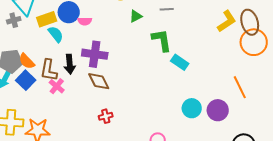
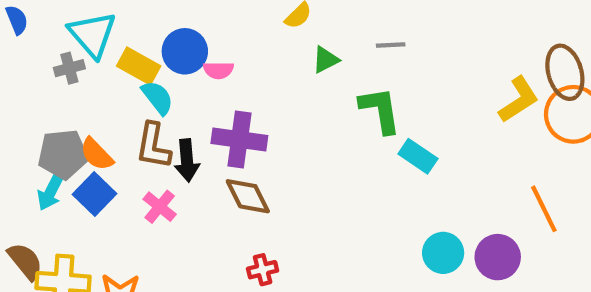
yellow rectangle: (47, 19) -> (139, 66), turned 48
yellow L-shape: (227, 21) -> (519, 100), moved
brown L-shape: (49, 70) -> (153, 146), moved

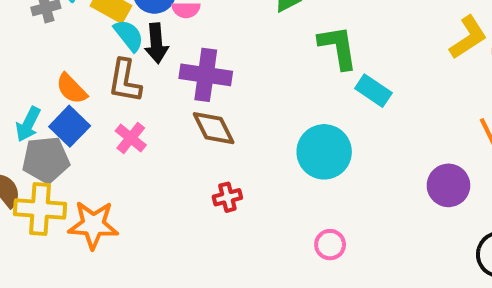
gray pentagon: (63, 154) -> (46, 160), moved
black arrow: (187, 160) -> (156, 43), moved
cyan circle: (443, 253) -> (324, 152), moved, size x1.4

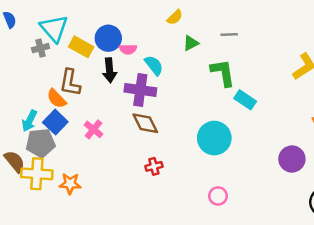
cyan semicircle: (129, 35) -> (154, 65), moved
brown L-shape: (125, 81) -> (70, 83), moved
orange star: (93, 225) -> (70, 184), size x0.7

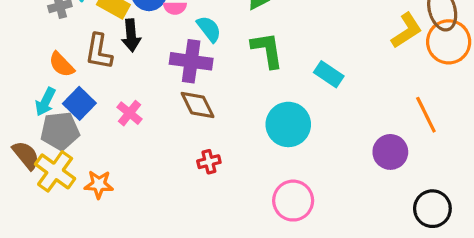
black arrow: (110, 70) -> (131, 35), moved
green L-shape: (223, 73) -> (267, 50), moved
orange semicircle: (57, 99) -> (62, 65), moved
yellow cross: (37, 174) -> (55, 171), turned 32
pink circle: (218, 196) -> (293, 201), size x1.6

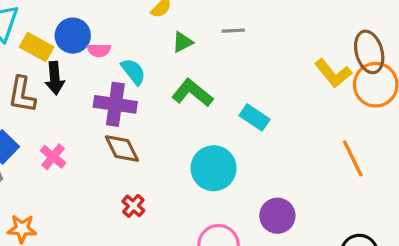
yellow L-shape: (407, 31) -> (333, 73), turned 84
green L-shape: (267, 50) -> (192, 93), turned -42
purple circle: (390, 152) -> (277, 216), moved
red cross: (209, 162) -> (133, 206), turned -35

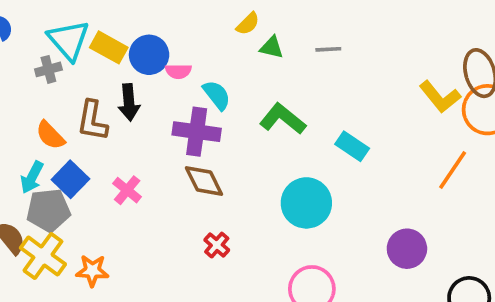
green triangle: (182, 42) -> (272, 47), moved, turned 40
yellow rectangle: (37, 47) -> (109, 47), moved
orange line: (353, 158) -> (453, 170), moved, turned 60
purple circle: (277, 216) -> (407, 249), moved

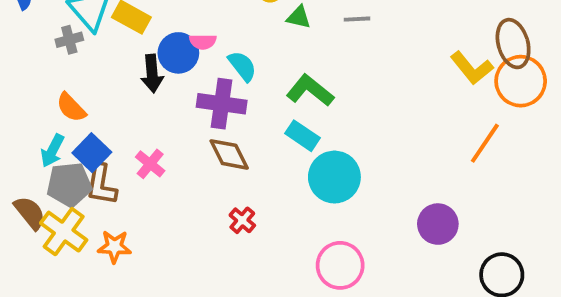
blue circle: (149, 55) -> (178, 53), moved
brown L-shape: (92, 121) -> (101, 185), moved
cyan rectangle: (352, 146) -> (302, 136), moved

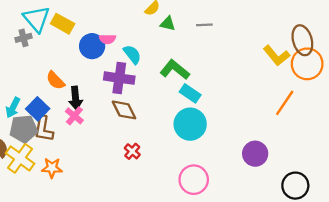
black arrow: (152, 74) -> (76, 98), moved
orange semicircle: (71, 107) -> (55, 80), moved
cyan rectangle: (302, 136) -> (190, 93), moved

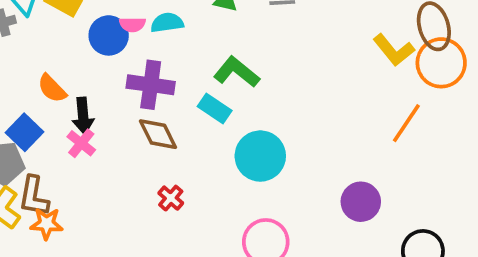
cyan semicircle: (132, 54) -> (167, 23), moved, turned -60
cyan rectangle: (190, 93) -> (215, 109), moved
brown L-shape: (44, 129) -> (34, 196), moved

